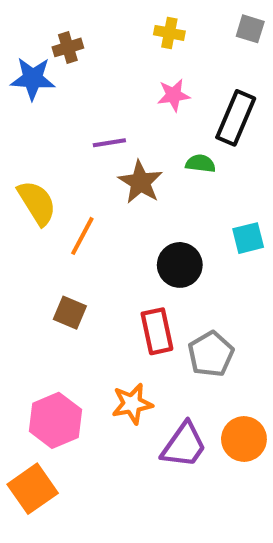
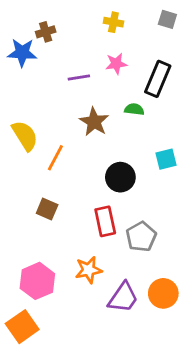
purple line: (109, 143) -> (79, 77), moved

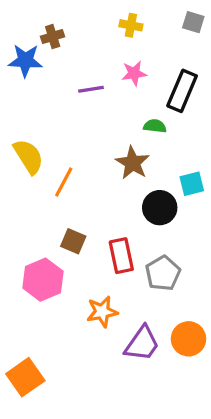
brown star: (94, 122) -> (133, 163), moved
black circle: (120, 177) -> (160, 208), moved
brown square: (47, 209) -> (73, 241), moved
pink hexagon: (37, 281) -> (43, 280), moved

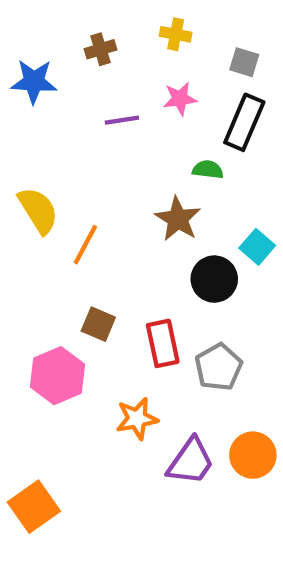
gray square: (193, 22) -> (244, 62), moved
brown cross: (53, 37) -> (100, 49), moved
cyan square: (192, 184) -> (257, 247), turned -35

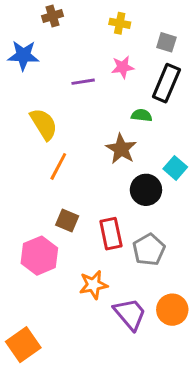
brown cross: (100, 49) -> (53, 16), moved
yellow semicircle: (38, 210) -> (44, 124), moved
purple trapezoid: (191, 462) -> (130, 314), turned -75

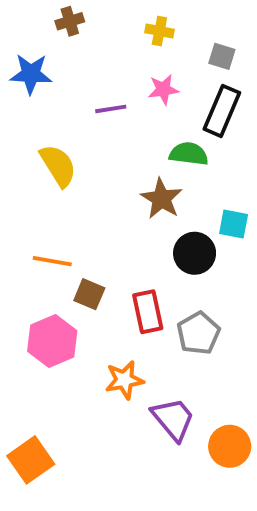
green semicircle: (142, 115) -> (189, 154), size x1.4
orange line: (58, 166) -> (52, 261), moved, turned 72
cyan square: (175, 168) -> (234, 224), turned -30
orange circle: (172, 310) -> (230, 446), moved

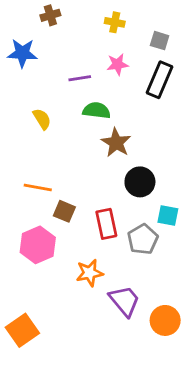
green semicircle: (189, 154) -> (97, 111), moved
yellow semicircle: (58, 166) -> (42, 119), size x0.7
cyan square: (234, 224) -> (168, 215), moved

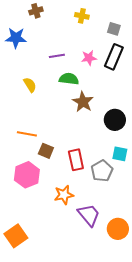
pink star: (118, 64) -> (89, 58), moved
black circle: (140, 182) -> (115, 120), moved

